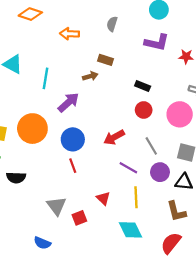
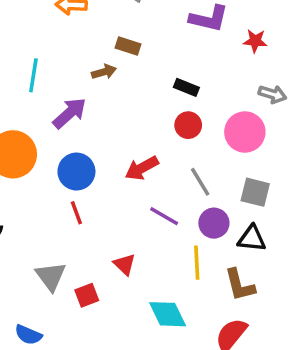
yellow line: (136, 197) -> (197, 263), moved

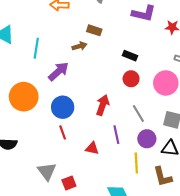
red arrow: (142, 168) -> (103, 105), turned 138
purple line: (164, 216) -> (116, 135), turned 48
red triangle: (125, 264) -> (92, 148), moved, turned -32

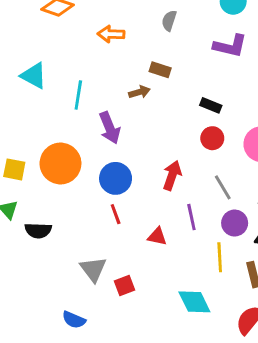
purple arrow: (58, 71) -> (110, 128), turned 110

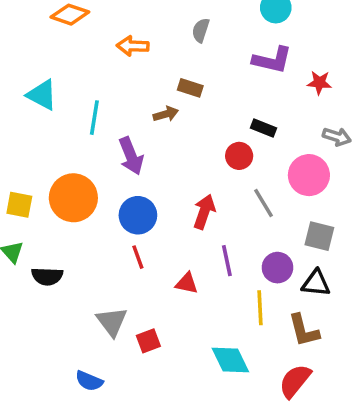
black rectangle: (211, 105) -> (264, 128), moved
red circle: (212, 138) -> (239, 156), moved
gray line: (223, 187) -> (264, 203), moved

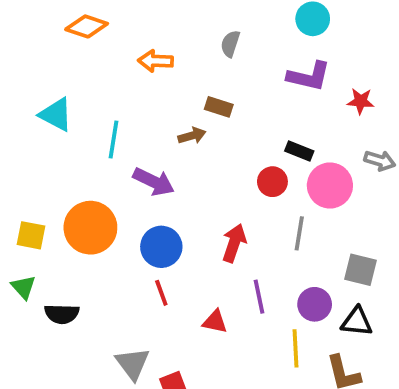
purple arrow: (131, 156) -> (154, 182), turned -42
pink circle: (309, 175) -> (330, 185), moved
gray line: (264, 203) -> (299, 233), turned 40

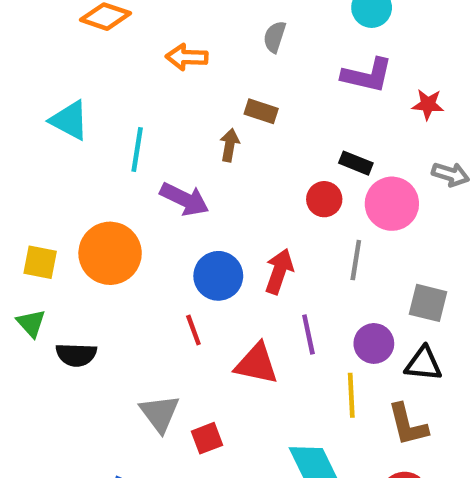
brown arrow: (192, 136) -> (230, 145), turned -64
blue circle: (161, 247) -> (218, 276), moved
red triangle: (215, 322) -> (257, 364), size x1.5

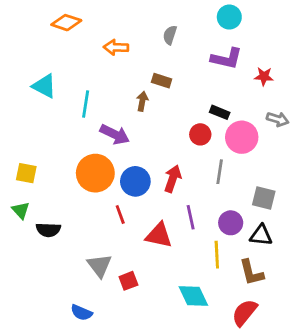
orange circle: (110, 253) -> (95, 173), moved

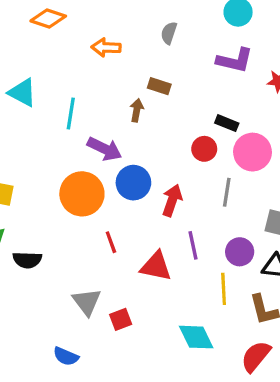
blue circle: (135, 181) -> (133, 183), moved

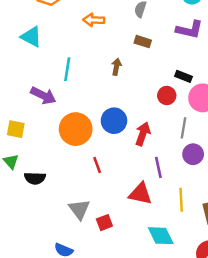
brown rectangle: (159, 86) -> (143, 42), moved
cyan triangle: (22, 93) -> (31, 37), moved
purple arrow: (104, 149) -> (43, 96), moved
purple circle: (240, 252) -> (193, 154), moved
red triangle: (156, 266) -> (140, 194), moved

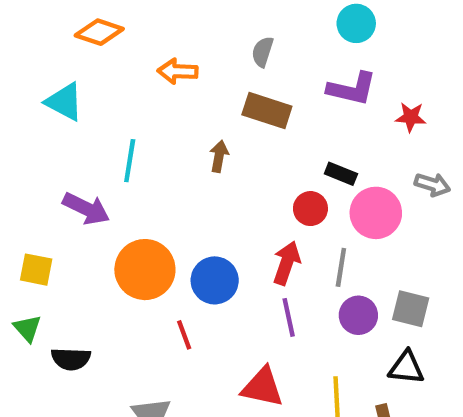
brown rectangle: (143, 42) -> (267, 111), size x1.5
blue circle: (114, 121) -> (215, 280), moved
red arrow: (143, 134) -> (287, 263), moved
purple line: (158, 167) -> (289, 317), moved

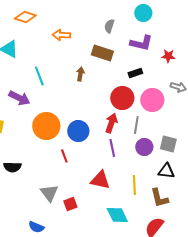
gray semicircle: (263, 52) -> (109, 26), moved
cyan line: (130, 161) -> (39, 76), turned -30
black rectangle: (341, 174) -> (135, 73), moved, turned -40
red circle: (310, 209) -> (122, 98), size x1.5

